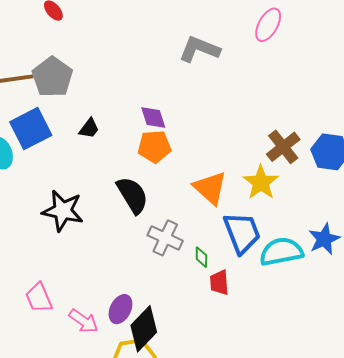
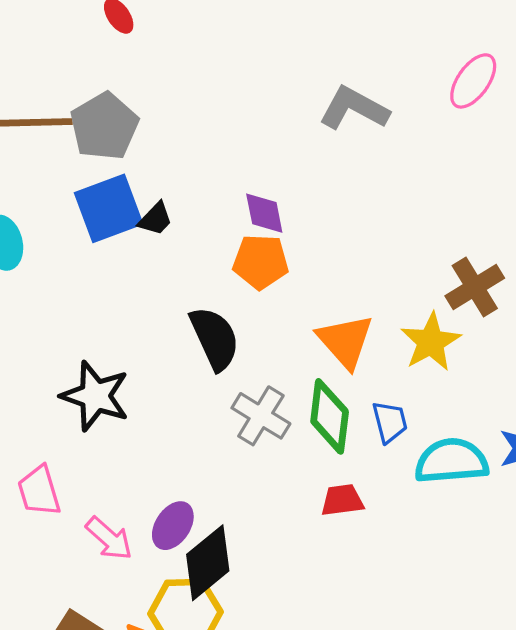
blue square: (31, 129) -> (109, 208), moved
black star: (63, 211) -> (95, 396), moved
blue trapezoid: (242, 233) -> (390, 422), size x0.6
green diamond: (201, 257) -> (330, 416), moved, size x2.0
red trapezoid: (219, 282) -> (342, 500), turned 80

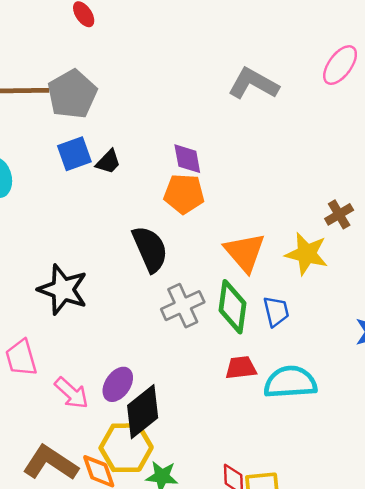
blue square: (109, 208) -> (74, 154), size x0.7
brown cross: (475, 287) -> (339, 214), size x0.7
yellow star: (431, 342) -> (307, 254), turned -30
gray cross: (261, 416) -> (183, 306), turned 33
cyan semicircle: (451, 461) -> (290, 382), moved

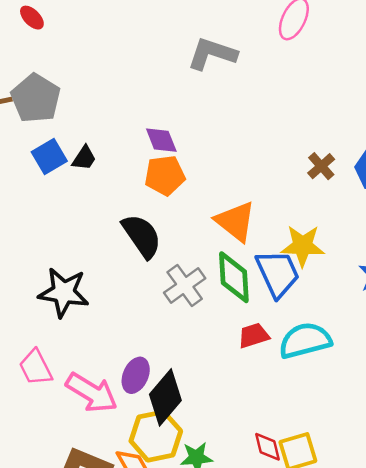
yellow star: (307, 254) -> (303, 246), moved
blue trapezoid: (276, 311) -> (278, 273), size x1.6
pink arrow: (71, 393) -> (92, 393), size x1.4

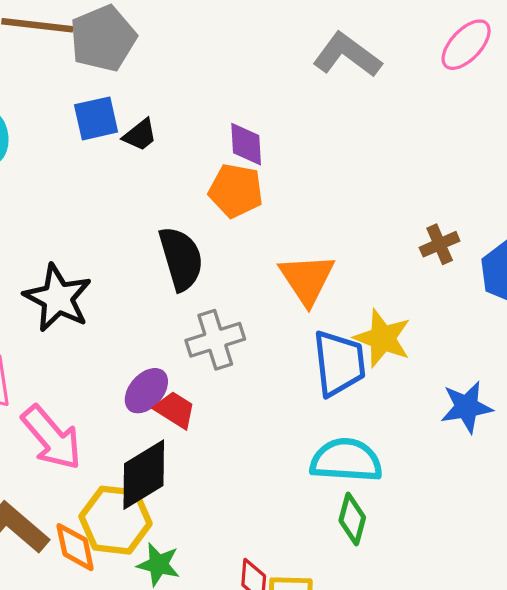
green diamond: (234, 277) -> (352, 519), moved, size x0.7
red trapezoid: (254, 336) -> (175, 410), moved, turned 32
purple ellipse: (136, 375) -> (146, 391), moved

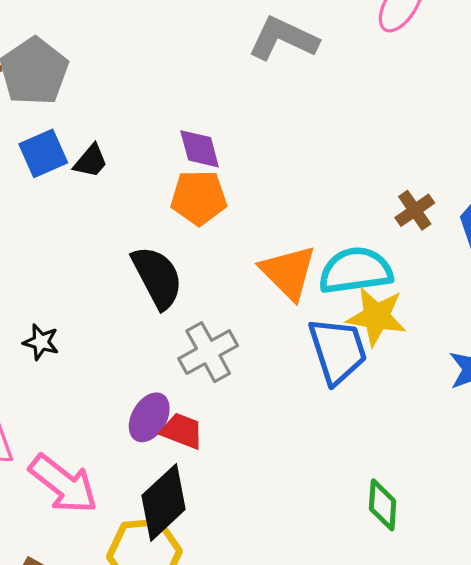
black star: (58, 298) -> (41, 342), size x0.5
cyan semicircle: (346, 460) -> (356, 271), moved

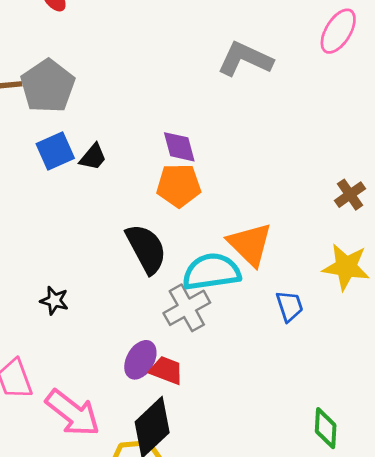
cyan semicircle: (356, 271) -> (212, 272), moved
yellow star: (376, 317) -> (346, 267), moved
blue trapezoid: (338, 351) -> (290, 306), size x0.6

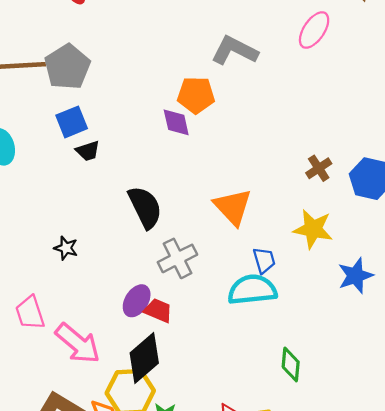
black trapezoid: (93, 157) -> (88, 151), moved, turned 30
orange pentagon: (179, 186) -> (196, 95), moved
cyan semicircle: (212, 272) -> (252, 290), moved

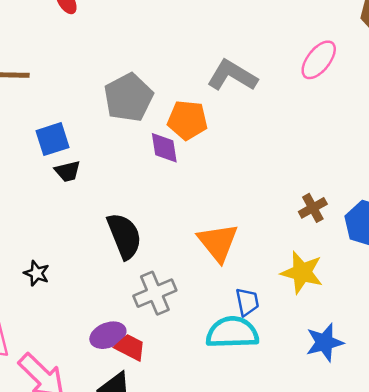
gray pentagon: (67, 67) -> (128, 97), moved
blue star: (355, 276) -> (325, 342), moved
purple ellipse: (137, 301) -> (108, 335), turned 32

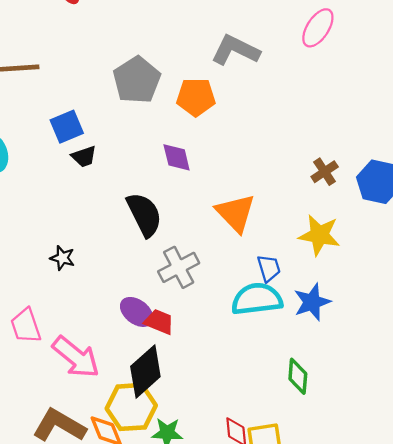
purple diamond: (164, 148) -> (177, 157), moved
purple ellipse: (108, 335) -> (137, 312), turned 64
blue star: (325, 342) -> (312, 302), moved

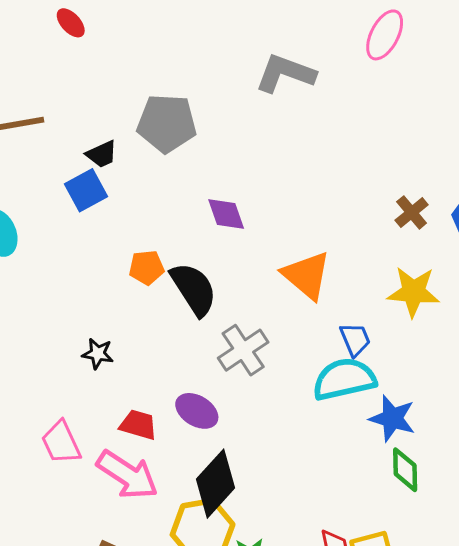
gray pentagon: (137, 80) -> (167, 123), turned -30
orange pentagon: (196, 97) -> (146, 267), moved, size x0.7
black trapezoid: (84, 157) -> (102, 154), moved
blue star: (312, 302) -> (392, 418), moved, turned -30
red trapezoid: (159, 322) -> (138, 425), moved

